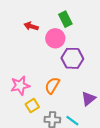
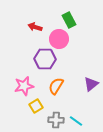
purple hexagon: (72, 58) -> (45, 59), moved
purple triangle: (88, 99) -> (91, 84), moved

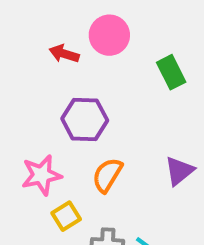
green rectangle: (69, 20) -> (171, 72), moved
pink circle: (59, 39) -> (109, 35), moved

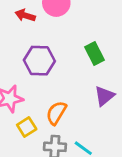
green rectangle: (171, 72) -> (94, 54), moved
orange semicircle: (107, 175) -> (56, 113), moved

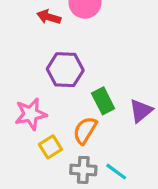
green rectangle: (94, 54) -> (103, 101), moved

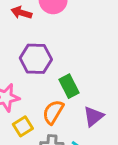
purple triangle: (141, 111) -> (93, 116), moved

